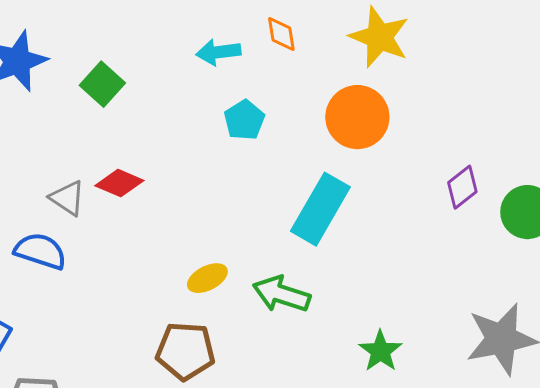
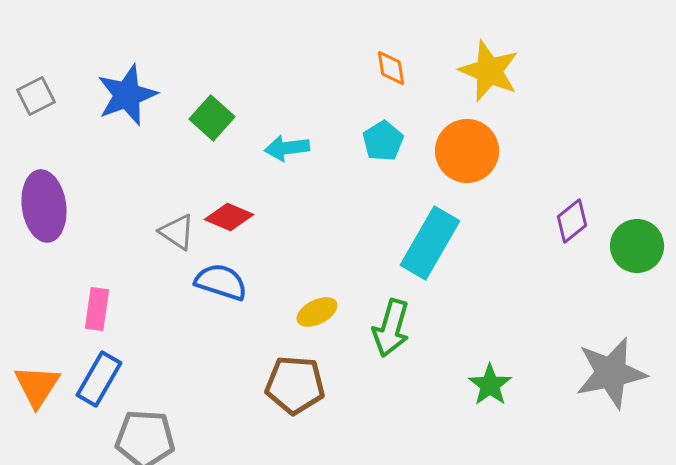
cyan arrow: (218, 52) -> (287, 148), moved
cyan pentagon: (244, 120) -> (383, 141), moved
blue semicircle: (40, 251) -> (221, 282), moved
green arrow: (281, 294) -> (391, 328), turned -92

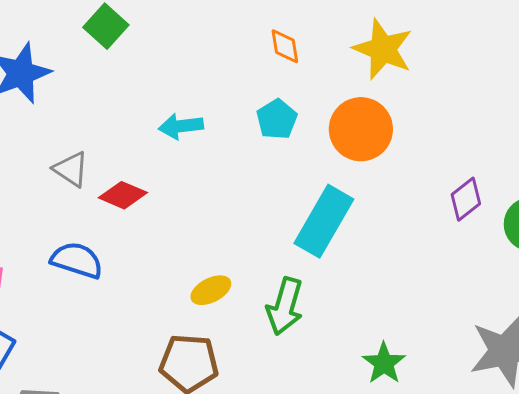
green square: (212, 118) -> (106, 26), moved
gray triangle: (177, 232) -> (71, 169), moved
blue semicircle: (221, 282) -> (77, 260), moved

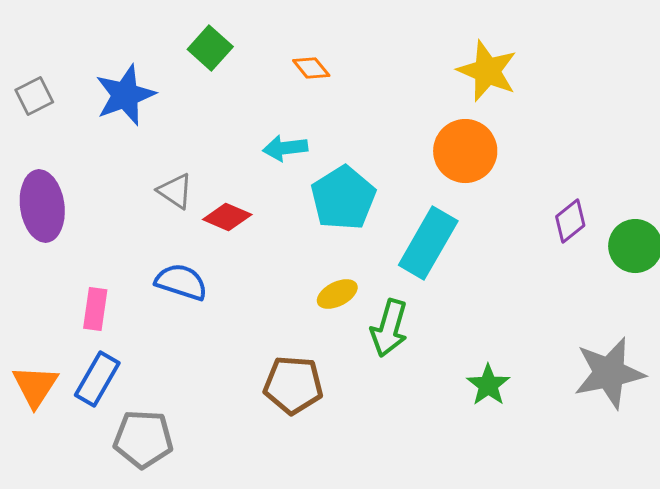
orange diamond: (285, 46) -> (311, 68), moved, turned -30
cyan pentagon: (277, 119) -> (343, 198), moved, size x1.6
yellow ellipse: (211, 290) -> (337, 294), moved

